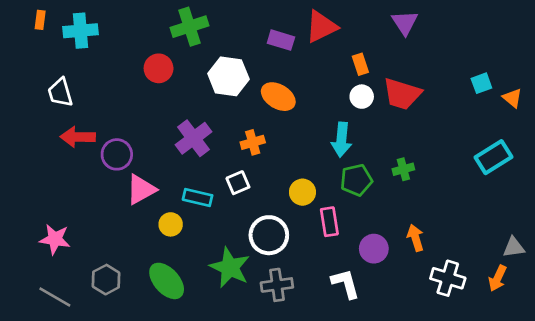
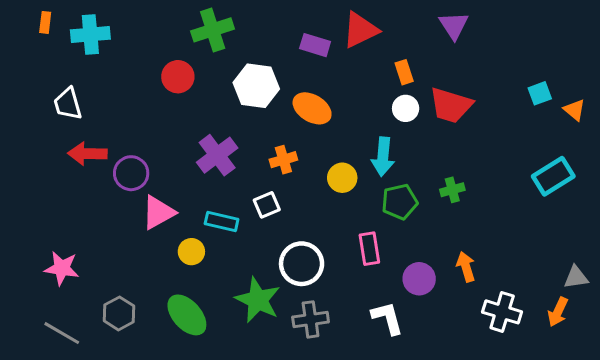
yellow circle: (302, 192) -> (342, 178), moved

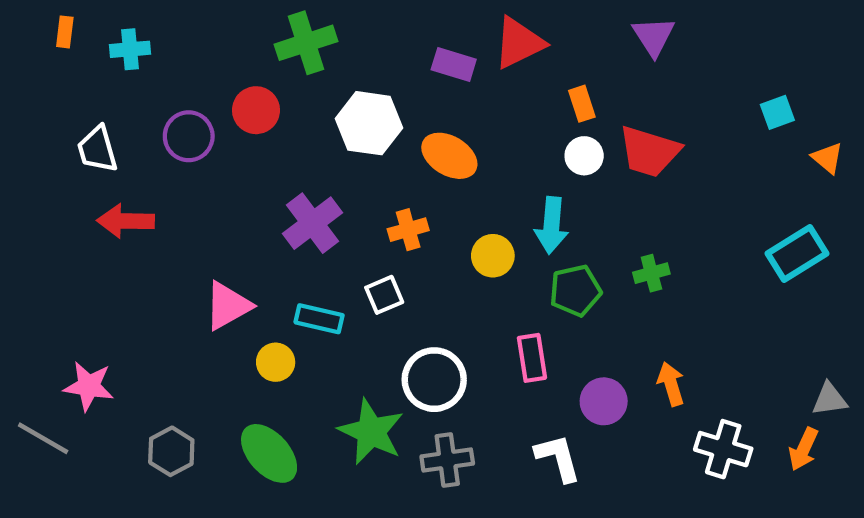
cyan cross: (90, 34) -> (130, 49), size x0.7
cyan square: (540, 93) -> (777, 112), moved
purple circle: (131, 173) -> (189, 136), moved
gray line: (62, 333) -> (43, 438), moved

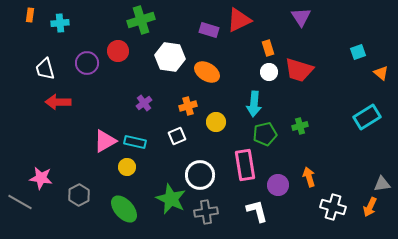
purple cross: (313, 223) -> (144, 103), size x0.6
yellow circle: (493, 256) -> (216, 122), moved
cyan rectangle: (319, 319) -> (135, 142), moved
pink rectangle: (532, 358) -> (245, 165), size x1.4
gray hexagon: (171, 451) -> (79, 195), moved

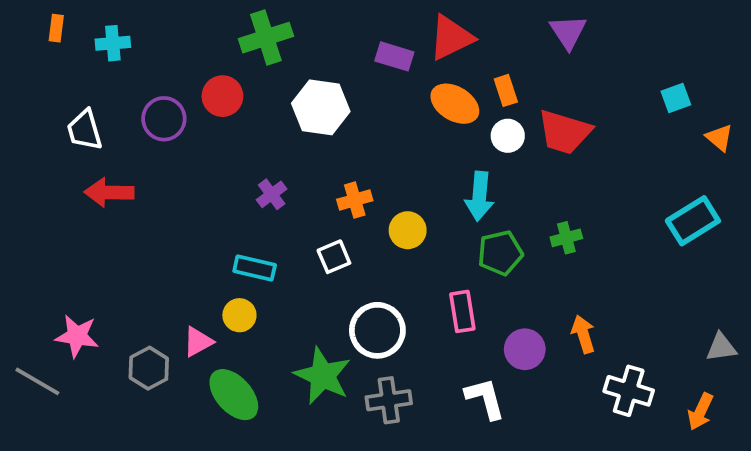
orange ellipse: (207, 72) -> (455, 104), moved
pink triangle: (105, 141) -> (198, 342), moved, size x0.7
pink rectangle: (245, 165) -> (462, 311), size x0.7
orange arrow: (370, 207) -> (700, 412), moved

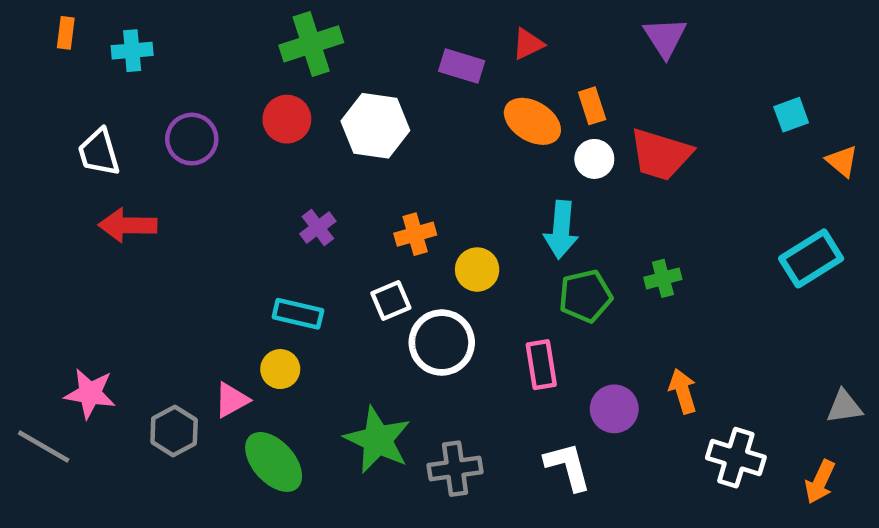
red triangle: (451, 38) -> (528, 44), size x0.6
red circle: (222, 96) -> (287, 119), moved
white circle: (377, 330) -> (442, 343), moved

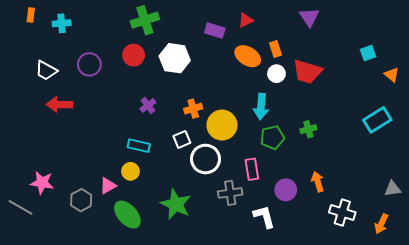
white trapezoid: (99, 152) -> (46, 71), turned -45
yellow circle: (477, 270) -> (222, 125), size x1.5
gray cross: (455, 469) -> (230, 193), moved

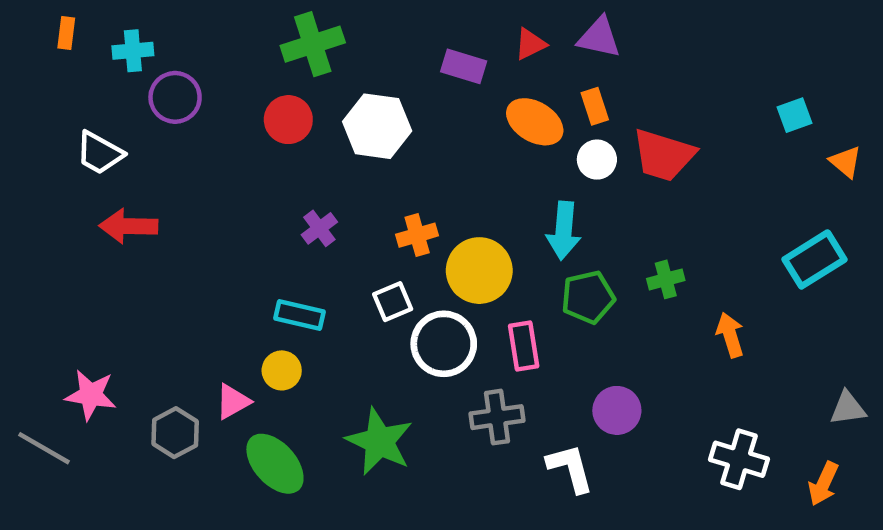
purple triangle: (309, 17) -> (599, 37), moved, turned -45
purple circle: (89, 64) -> (175, 97), moved
pink rectangle: (252, 169) -> (524, 346), moved
orange arrow: (318, 182) -> (730, 335), moved

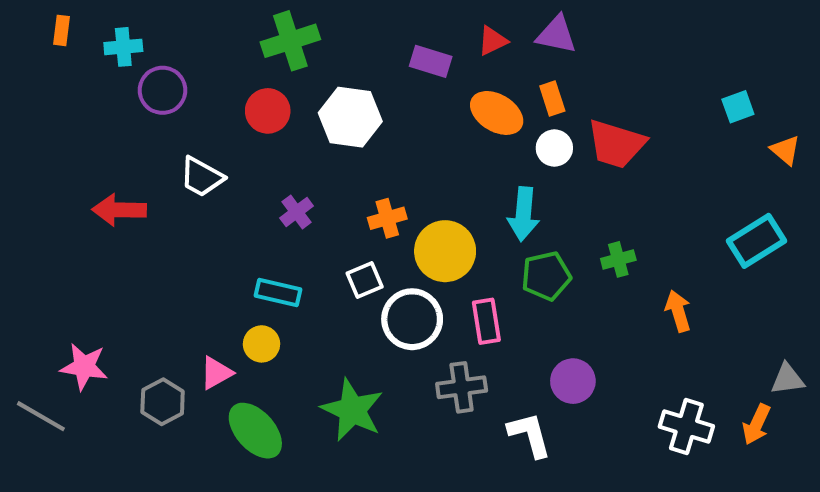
white trapezoid: (100, 153) -> (202, 177), moved
orange arrow: (823, 484) -> (756, 424), moved

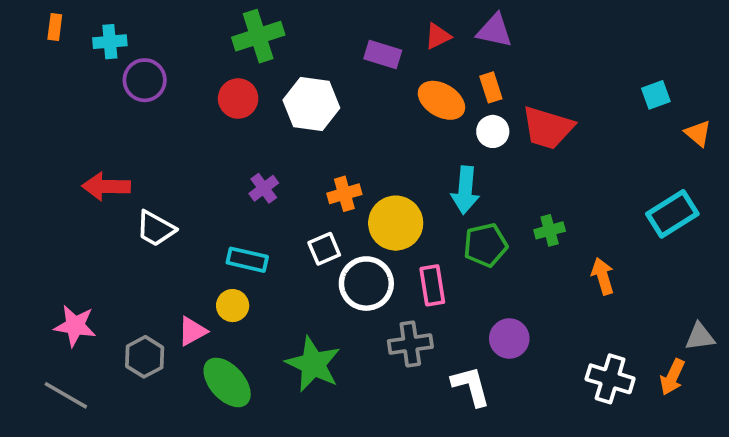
white trapezoid: (202, 177) -> (156, 229), moved
gray line: (41, 416) -> (66, 395), moved

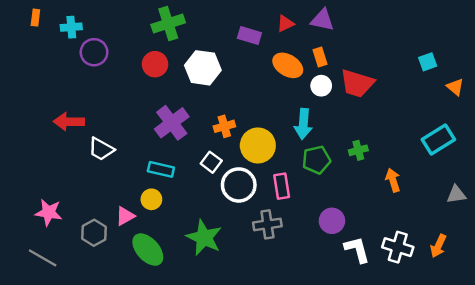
purple cross: (264, 188) -> (172, 123), size x1.8
white square: (324, 249) -> (211, 162), turned -30
gray triangle: (700, 337) -> (456, 195), moved
white L-shape: (471, 386) -> (357, 250), moved

